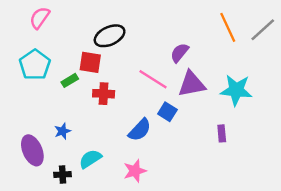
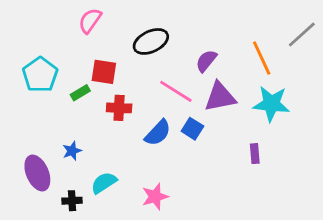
pink semicircle: (40, 18) -> (90, 21), moved
orange line: (228, 27) -> (262, 58), moved
black ellipse: (110, 36) -> (151, 41), moved
blue semicircle: (140, 130) -> (158, 133), moved

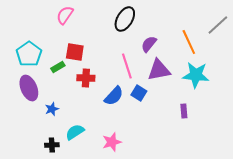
black ellipse: (151, 41) -> (125, 19), moved, turned -35
pink line: (176, 91) -> (127, 66), turned 40
purple ellipse: (37, 173) -> (29, 88), moved

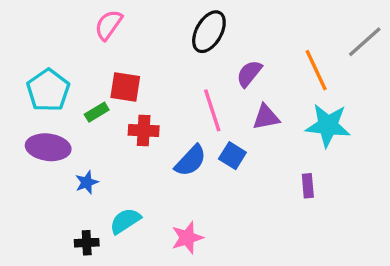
purple triangle: (159, 70) -> (266, 117), size x0.7
purple ellipse: (29, 88) -> (48, 147), turned -60

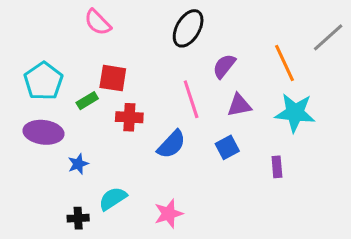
pink semicircle: (108, 25) -> (98, 22), turned -80
blue square: (232, 156) -> (227, 147), moved, turned 30

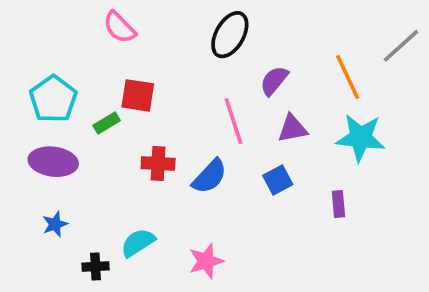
red cross: (129, 117) -> (158, 163), moved
blue star: (78, 164) -> (55, 224), moved

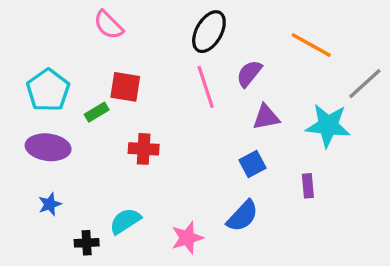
gray line: (401, 46) -> (365, 84), moved
orange line: (348, 77) -> (311, 45), moved, turned -36
pink line: (234, 121) -> (206, 87), moved
blue semicircle: (210, 176) -> (242, 216), moved

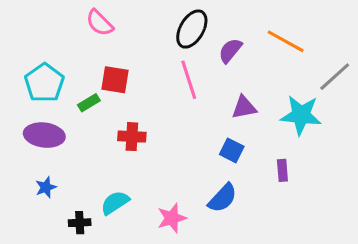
purple semicircle: (249, 74) -> (230, 51), moved
blue square: (253, 164) -> (232, 150), turned -35

